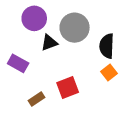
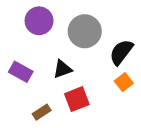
black triangle: (49, 43) -> (63, 69), moved
black semicircle: (107, 46) -> (121, 52), turned 35

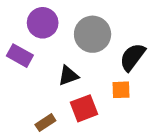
purple rectangle: (21, 72) -> (20, 56), moved
orange square: (124, 82) -> (121, 90), moved, turned 36

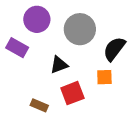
brown rectangle: (45, 123) -> (39, 105), turned 56

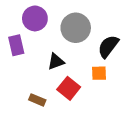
purple rectangle: (17, 48) -> (16, 45), turned 48
red square: (72, 93) -> (69, 88), turned -30

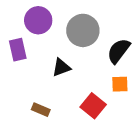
orange square: (99, 73) -> (120, 84), moved
red square: (69, 88) -> (93, 106), moved

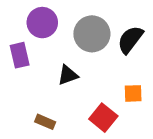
black semicircle: (119, 51) -> (130, 40), moved

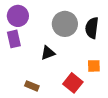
purple circle: (42, 23) -> (18, 16), moved
black semicircle: (130, 40) -> (92, 28), turned -30

